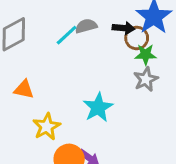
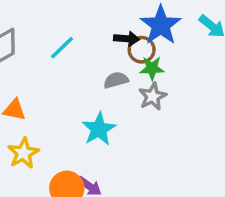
gray semicircle: (86, 26) -> (116, 80), moved
yellow star: (47, 127) -> (23, 153), moved

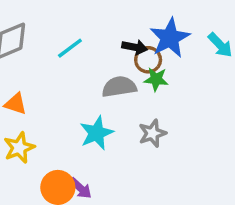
gray semicircle: (116, 80) -> (119, 87), size x1.4
gray star: (153, 96) -> (152, 133), moved

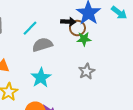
gray semicircle: (119, 87) -> (42, 45), moved
cyan star: (97, 133) -> (41, 78), moved

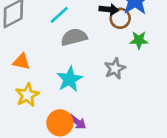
green star: (84, 39) -> (139, 40), moved
gray star: (87, 71) -> (115, 69), moved

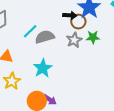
cyan line: (59, 15) -> (30, 31), moved
gray star: (115, 69) -> (74, 40), moved

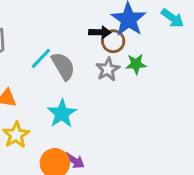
gray semicircle: (45, 37) -> (63, 66), turned 78

